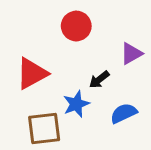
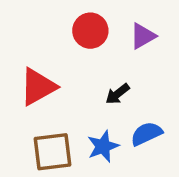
purple triangle: (131, 54) -> (143, 36), moved
blue star: (76, 104) -> (103, 146), moved

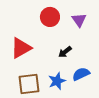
purple triangle: (143, 36) -> (79, 20), turned -35

